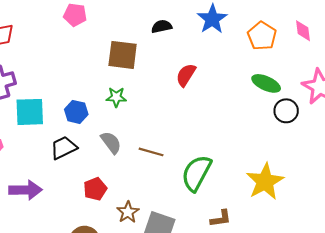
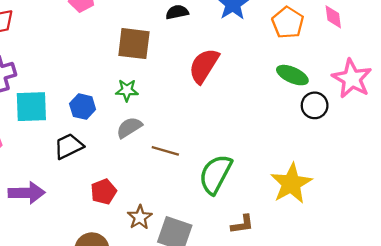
red semicircle: (186, 75) -> (204, 66), size x1.4
gray semicircle: (111, 142) -> (129, 128), moved, turned -85

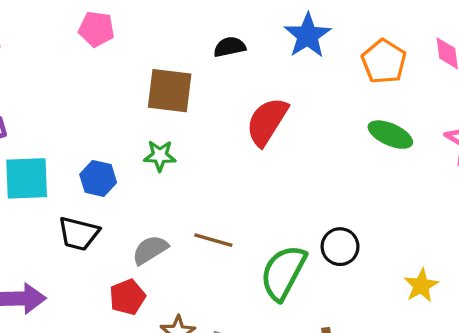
black circle: (315, 105) -> (340, 247), moved
gray semicircle: (129, 128) -> (150, 250), moved
black trapezoid: (69, 146) -> (79, 234), turned -140
yellow star: (291, 183) -> (421, 286), moved, size x0.6

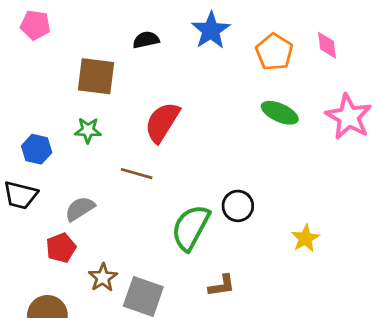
red semicircle: (267, 122) -> (162, 122), moved
brown line: (213, 240) -> (137, 174), moved

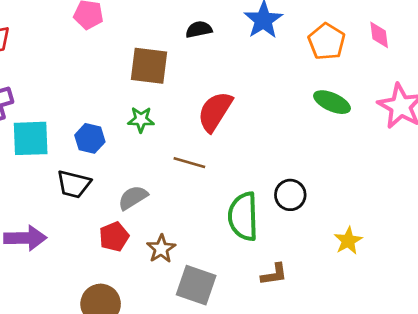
green semicircle: (191, 228) -> (243, 216), turned -30
yellow star: (305, 238) -> (348, 241), moved
brown star: (103, 278) -> (161, 249), moved

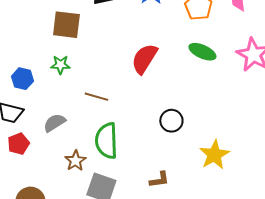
red semicircle: (215, 112) -> (144, 59), moved
green semicircle: (243, 216) -> (106, 141), moved
red pentagon: (114, 237) -> (18, 144), moved
yellow star: (348, 241) -> (214, 155), size x1.4

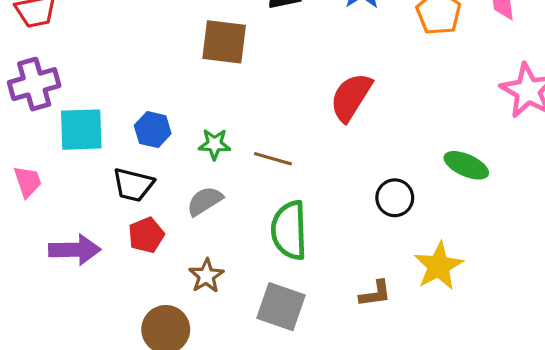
green ellipse: (202, 52) -> (466, 165), moved
green star: (60, 65) -> (214, 144), moved
yellow star: (214, 155) -> (439, 266), moved
brown star: (75, 161) -> (206, 276), moved

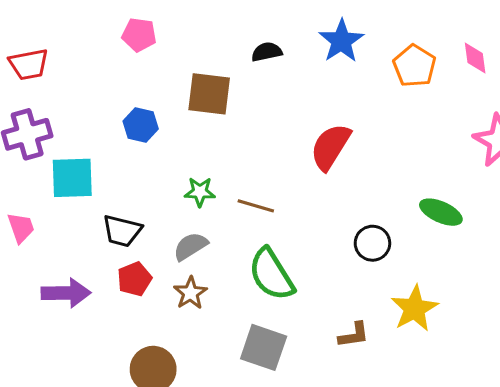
blue hexagon: (153, 130) -> (141, 125), moved
green semicircle: (289, 230) -> (271, 274), turned -30
brown star: (206, 276) -> (190, 293), moved

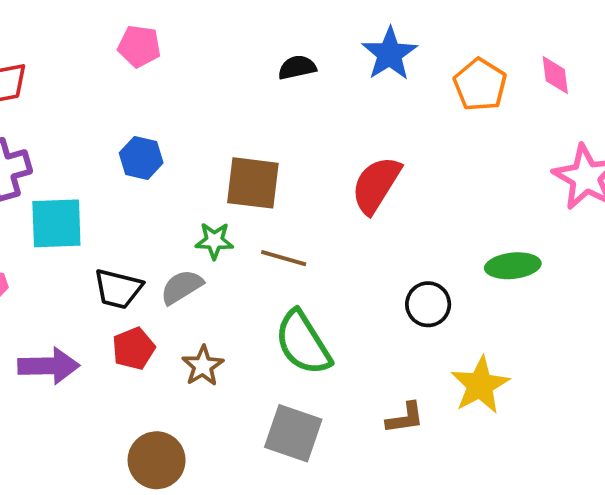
brown square: (209, 94) -> (253, 183), moved
green ellipse: (441, 212) -> (513, 266), turned -30
gray semicircle: (190, 246) -> (182, 287), moved

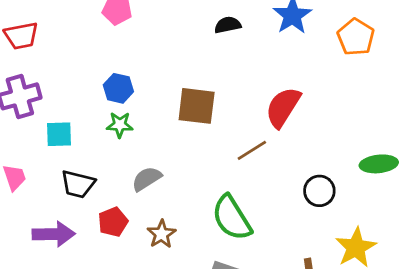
cyan square: (56, 223) -> (59, 134), size x0.7
green star: (214, 241) -> (120, 125), moved
brown line: (284, 258) -> (252, 150), moved, turned -48
black trapezoid: (118, 289) -> (78, 184), moved

